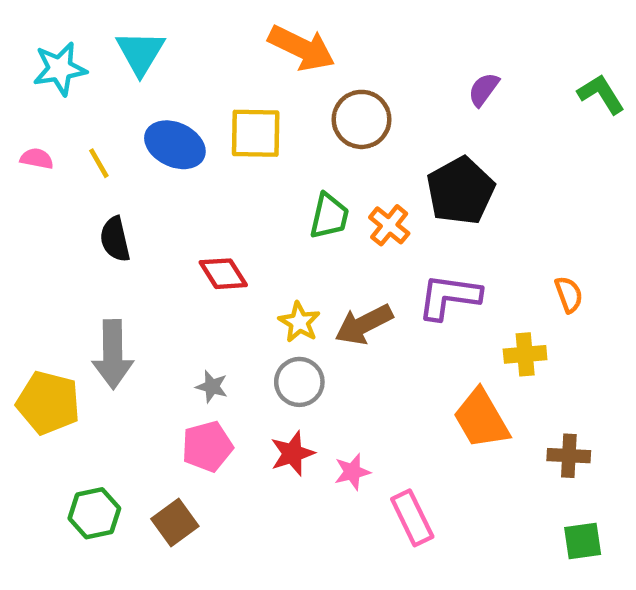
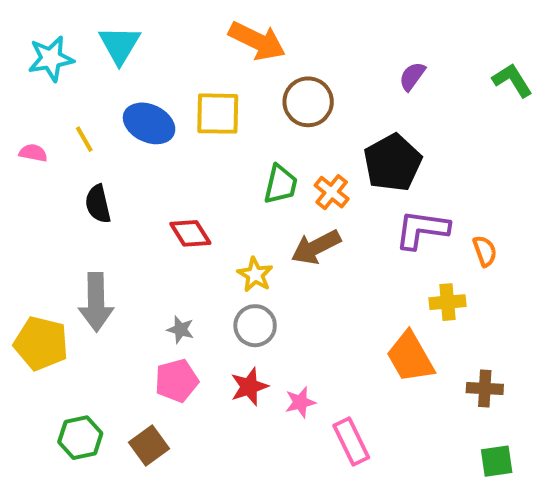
pink semicircle: (37, 159) -> (33, 153), moved
purple L-shape: (449, 297) -> (422, 229), moved
brown arrow: (364, 324) -> (316, 247), moved

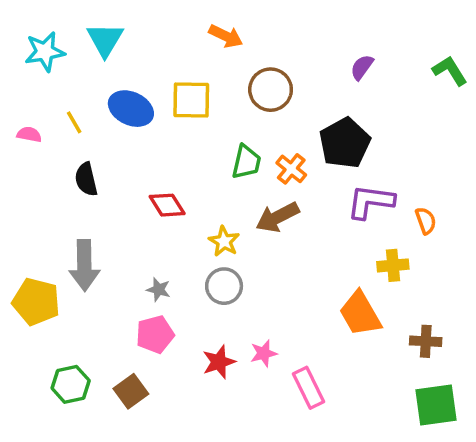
orange arrow: (257, 41) -> (226, 36), size x0.7
red star: (249, 387) -> (219, 362), moved
green square: (497, 461) -> (436, 405), size x1.5

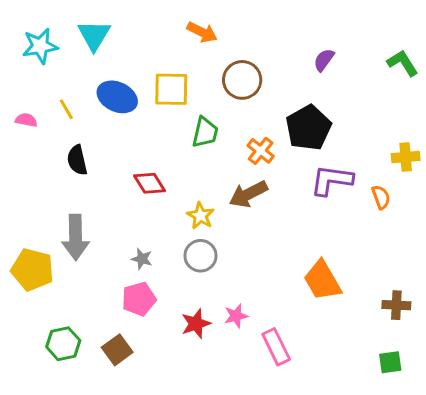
green trapezoid: (246, 162) -> (205, 132), moved
yellow cross: (393, 265) -> (406, 157), moved
brown cross: (426, 341) -> (396, 305), moved
green square: (436, 405) -> (390, 362), size x0.6

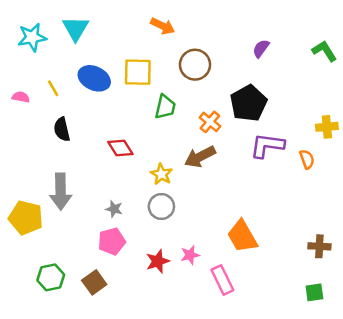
orange trapezoid: (322, 280) -> (242, 236), moved

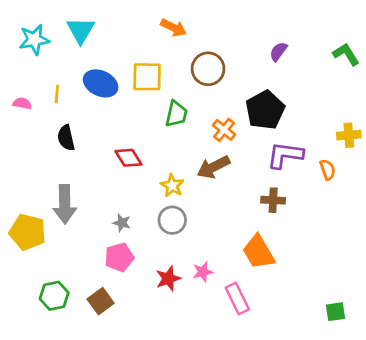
yellow line: (53, 88) -> (57, 94), turned 35
brown cross: (319, 246) -> (273, 200), moved

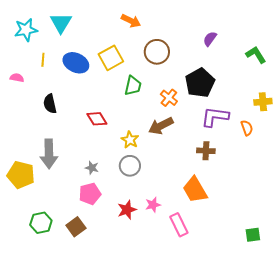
green L-shape: (346, 54) -> (256, 55), moved
yellow square: (147, 77) -> (111, 58), turned -30
yellow line: (57, 94) -> (43, 60), moved

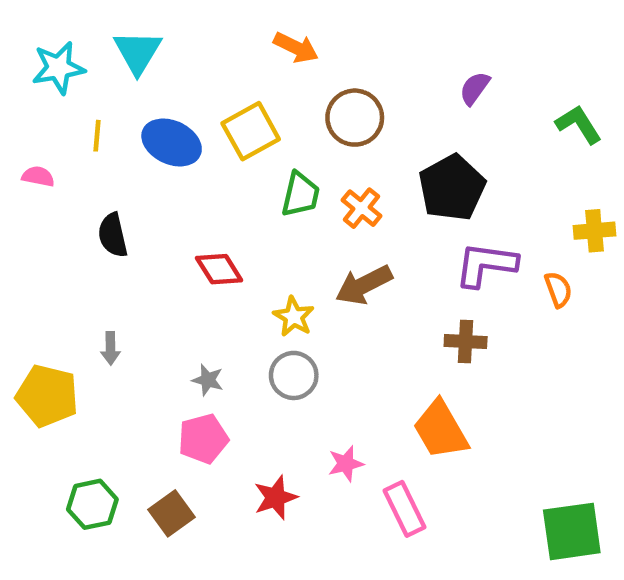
orange cross: (169, 98) -> (362, 208), moved
gray arrow: (49, 154) -> (110, 348), size x0.5
red star: (127, 210) -> (276, 498), moved
green square: (253, 235) -> (572, 531), size x1.8

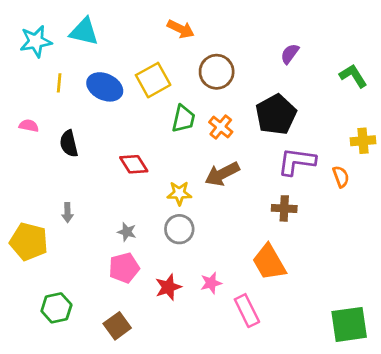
cyan triangle: (138, 52) -> (84, 32), turned -48
pink semicircle: (38, 176) -> (29, 126), moved
yellow star: (294, 317) -> (179, 193), turned -30
red star: (276, 498) -> (168, 287), moved
brown square: (172, 513) -> (117, 326), moved

